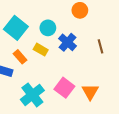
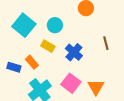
blue cross: (68, 42) -> (74, 52), moved
orange rectangle: (20, 57) -> (32, 62), moved

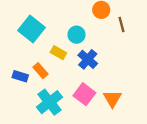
cyan circle: (55, 25) -> (76, 35), moved
brown line: (106, 43) -> (121, 24), moved

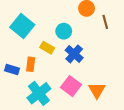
orange rectangle: (40, 71) -> (31, 64), turned 48

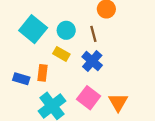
brown line: (105, 22) -> (93, 34), moved
cyan circle: (64, 31) -> (66, 30), moved

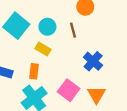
blue cross: (92, 61) -> (93, 61), moved
orange rectangle: (43, 73) -> (34, 71), moved

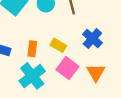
yellow rectangle: (43, 49) -> (58, 45), moved

